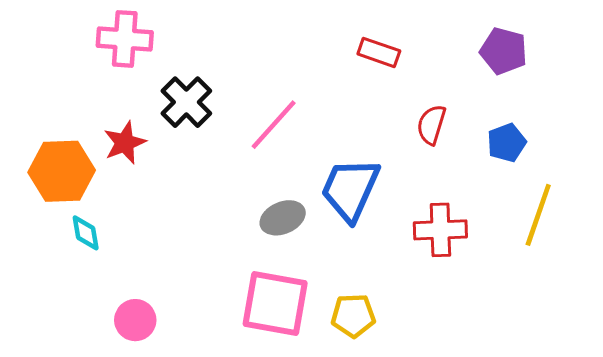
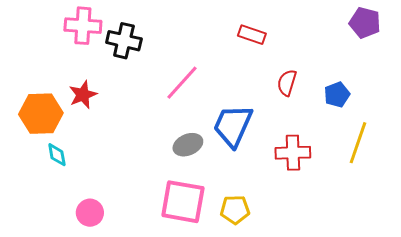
purple pentagon: (504, 51) -> (365, 23), moved
black cross: (186, 102) -> (124, 41), moved, turned -32

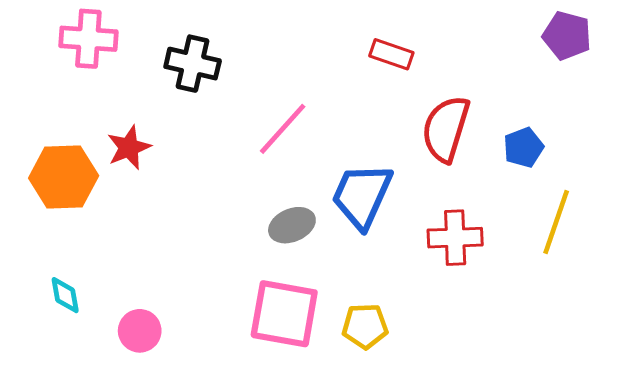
pink cross: (83, 26) -> (88, 39), moved
red semicircle: (287, 83) -> (446, 129), size x1.6
cyan diamond: (57, 155) -> (65, 295), moved

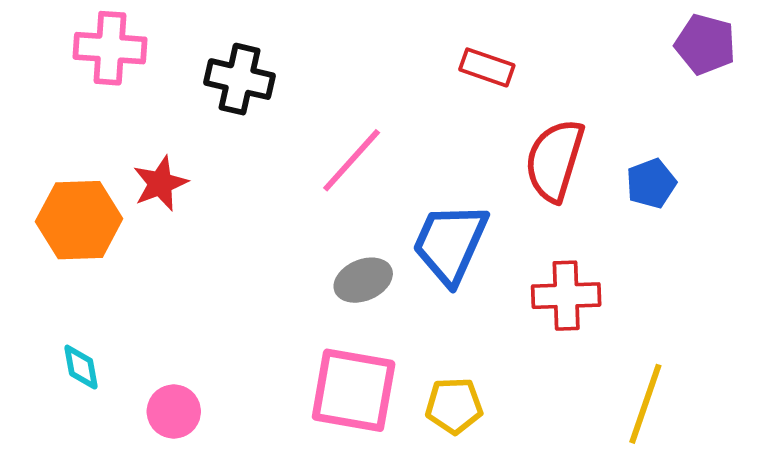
yellow line: (556, 222) -> (645, 404), moved

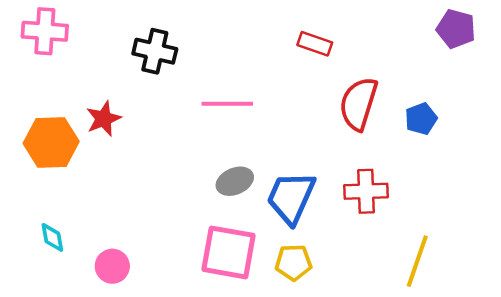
pink cross: (110, 48) -> (45, 31), moved
pink line: (352, 160) -> (227, 104), turned 48
blue trapezoid: (450, 243) -> (291, 197), moved

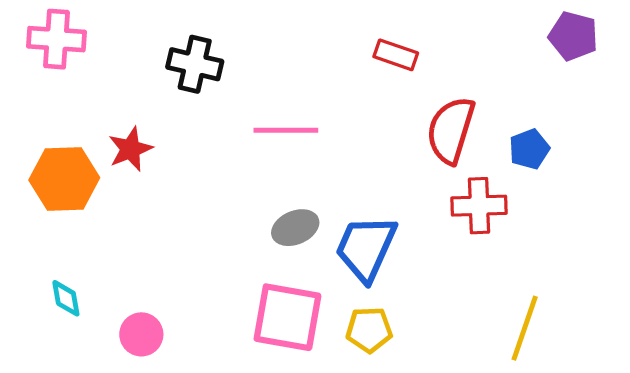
red cross: (366, 191) -> (479, 206), moved

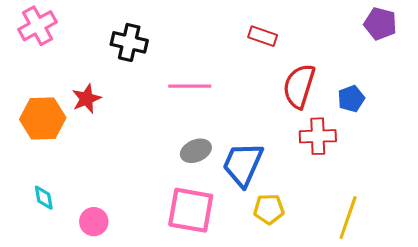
pink cross: (56, 39) -> (38, 26), turned -33
yellow pentagon: (369, 330) -> (269, 209), moved

